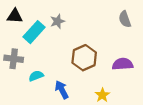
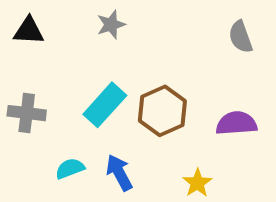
gray star: (57, 21) -> (111, 25), moved
cyan rectangle: (34, 32) -> (105, 105), moved
cyan semicircle: (36, 76) -> (70, 169), moved

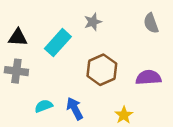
gray star: (111, 25) -> (93, 22), moved
black triangle: (29, 31) -> (18, 37), moved
cyan rectangle: (105, 105) -> (58, 43), moved

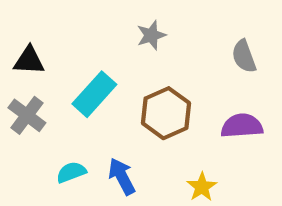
gray semicircle: (151, 23) -> (244, 56), moved
cyan rectangle: (58, 43) -> (94, 94), moved
gray cross: (16, 71) -> (27, 115), turned 30

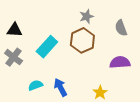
gray star: (151, 35) -> (87, 16), moved
brown hexagon: (166, 113) -> (82, 40), moved

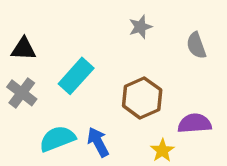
brown hexagon: (82, 40) -> (142, 98), moved
purple semicircle: (120, 62) -> (195, 123), moved
cyan semicircle: (35, 85) -> (57, 139), size x1.5

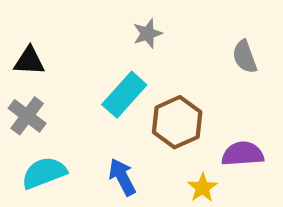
gray star: (140, 27) -> (148, 33), moved
cyan rectangle: (76, 76) -> (124, 95), moved
cyan semicircle: (57, 139) -> (44, 173), moved

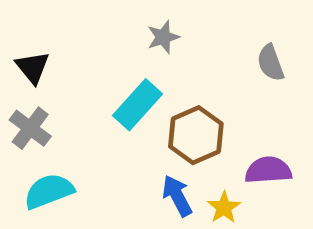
black triangle: (29, 61) -> (32, 67), turned 48
blue arrow: (122, 177) -> (177, 196), moved

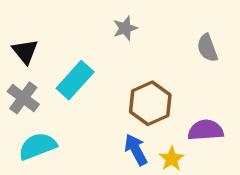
cyan rectangle: (138, 105) -> (75, 80), moved

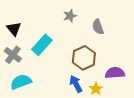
gray semicircle: (207, 48) -> (98, 27), moved

